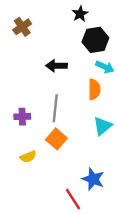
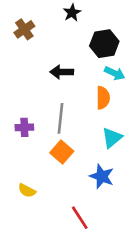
black star: (80, 14) -> (72, 13), moved
yellow semicircle: (28, 157) -> (27, 191), moved, turned 49
blue star: (93, 179) -> (102, 176), moved

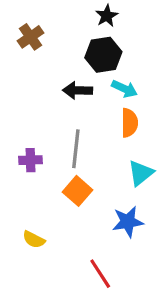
black star: (72, 13) -> (107, 16), moved
black hexagon: (104, 44) -> (103, 55), moved
cyan arrow: (115, 73) -> (125, 89), moved
blue star: (102, 176) -> (128, 222), turned -30

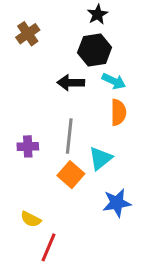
cyan triangle: (141, 173) -> (100, 158), moved
red line: (100, 274) -> (49, 247), moved, turned 56

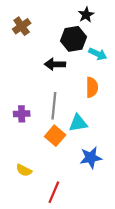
black star: (98, 14) -> (86, 15), moved
cyan arrow: (114, 81) -> (98, 54), moved
cyan triangle: (100, 158) -> (78, 123), turned 30
red line: (49, 247) -> (54, 192), moved

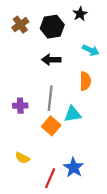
black hexagon: (73, 39) -> (52, 27), moved
blue star: (91, 158) -> (74, 168), moved, turned -30

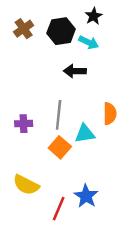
cyan arrow: (91, 50) -> (89, 42), moved
black arrow: (51, 60) -> (75, 71), moved
orange semicircle: (85, 81) -> (110, 114), moved
yellow semicircle: (22, 158) -> (26, 185), size x1.5

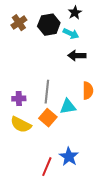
black arrow: (75, 71) -> (77, 56), moved
yellow semicircle: (26, 185) -> (21, 125), moved

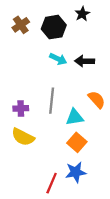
cyan arrow: (71, 34) -> (58, 59), moved
orange semicircle: (88, 91) -> (97, 100), turned -42
orange square: (48, 118) -> (77, 142), moved
blue star: (69, 157) -> (76, 172), turned 30

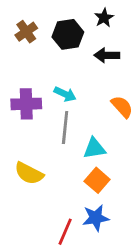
cyan arrow: (58, 59) -> (65, 94), moved
black arrow: (85, 61) -> (107, 55), moved
orange semicircle: (97, 100) -> (122, 107), moved
purple cross: (21, 108) -> (26, 104), moved, size x1.5

